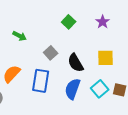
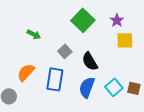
green square: (69, 22) -> (83, 20), size x1.6
yellow square: (106, 58) -> (125, 40), moved

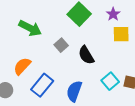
green arrow: (34, 34) -> (30, 28), size x1.6
blue rectangle: (55, 79) -> (42, 85), moved, turned 30
blue semicircle: (87, 87) -> (74, 91), moved

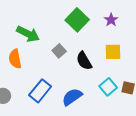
yellow square: (121, 34) -> (113, 52), moved
orange semicircle: (22, 66) -> (15, 59), moved, turned -54
blue semicircle: (74, 91) -> (72, 97), turned 35

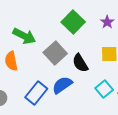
gray square: (59, 51) -> (55, 53), size x1.6
blue semicircle: (72, 97) -> (62, 85), moved

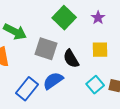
gray square: (55, 53) -> (46, 49), turned -30

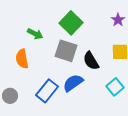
green square: (64, 18) -> (71, 23), moved
green arrow: (15, 32) -> (35, 34), size x0.7

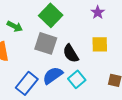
cyan square: (115, 87) -> (77, 79), moved

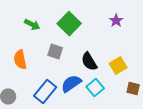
green arrow: (15, 26) -> (32, 25), moved
gray square: (46, 43) -> (55, 52), moved, size x0.7
yellow square: (100, 44) -> (118, 66), moved, turned -30

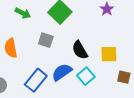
yellow square: (118, 66) -> (109, 54), turned 30

